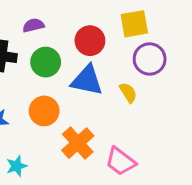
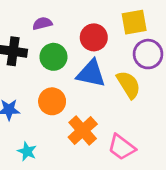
yellow semicircle: (128, 93) -> (129, 85), size x1.5
cyan star: (17, 166) -> (27, 151), turned -30

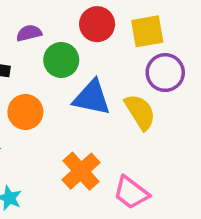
red circle: (94, 37) -> (97, 24), moved
green circle: (53, 57) -> (61, 60), moved
orange circle: (52, 101) -> (25, 112), moved

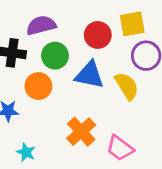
red circle: (97, 24) -> (98, 35), moved
purple semicircle: (29, 33) -> (41, 25), size x1.5
green circle: (61, 60) -> (55, 56), moved

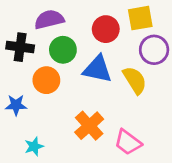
cyan star: (26, 152) -> (34, 146), turned 30

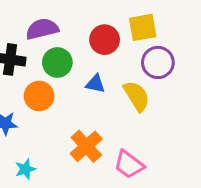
blue triangle: (97, 69) -> (95, 84), size x0.6

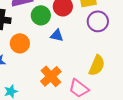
green circle: (57, 62) -> (41, 15), moved
yellow semicircle: (137, 96) -> (97, 65), moved, turned 55

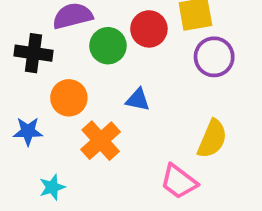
blue triangle: (57, 35) -> (138, 100), moved
orange cross: (51, 76) -> (101, 141), moved

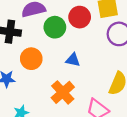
orange cross: (101, 141) -> (63, 92), moved

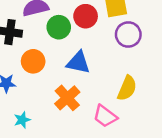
blue triangle: (73, 60) -> (78, 63), size x1.5

